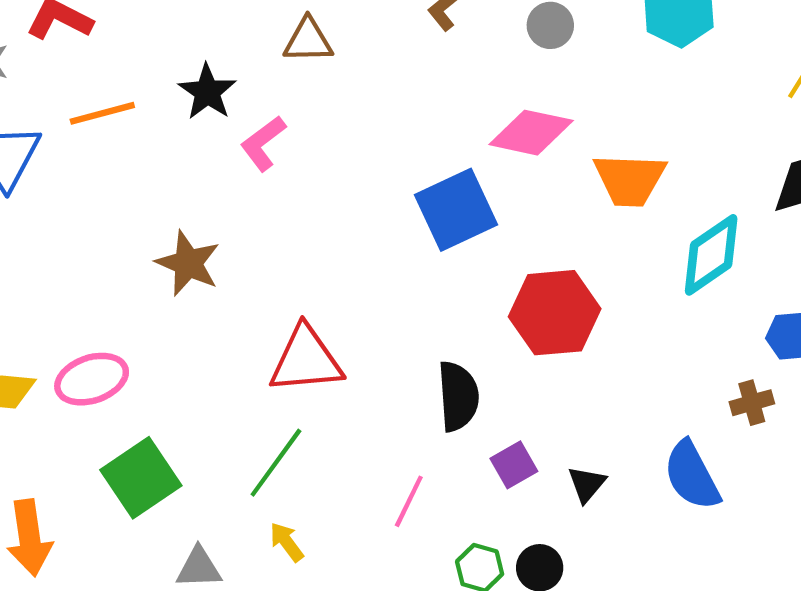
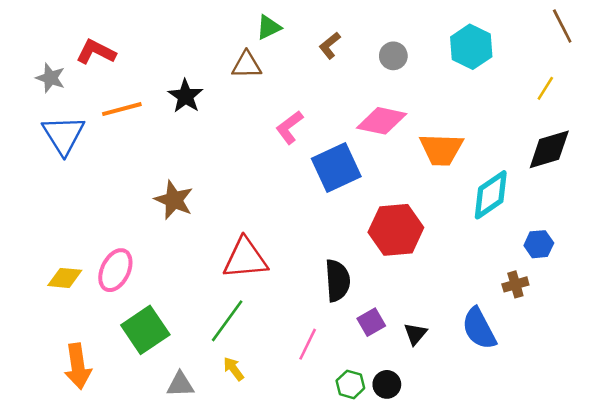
pink L-shape: (263, 143) -> (289, 127), moved
pink ellipse: (92, 379) -> (115, 270), turned -45

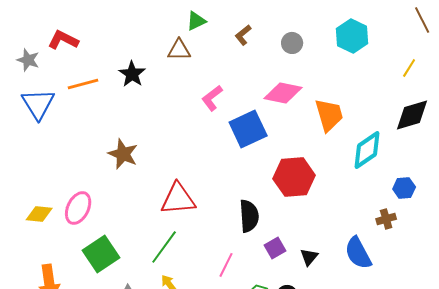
orange trapezoid: (441, 149) -> (329, 115), turned -108

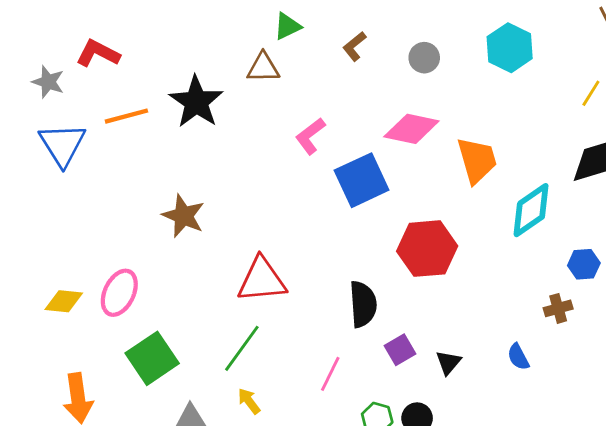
black star: (132, 74) -> (196, 102), size x1.4
blue semicircle: (358, 253) -> (518, 357), size x0.6

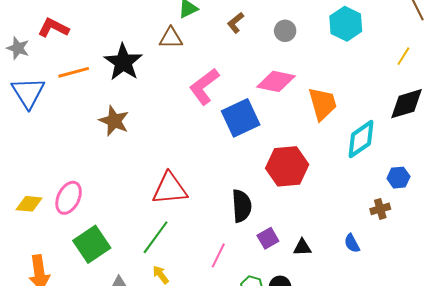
pink L-shape: (310, 136) -> (204, 86), size x1.4
brown star: (183, 216) -> (114, 121), moved
black triangle: (448, 363) -> (302, 247), turned 48

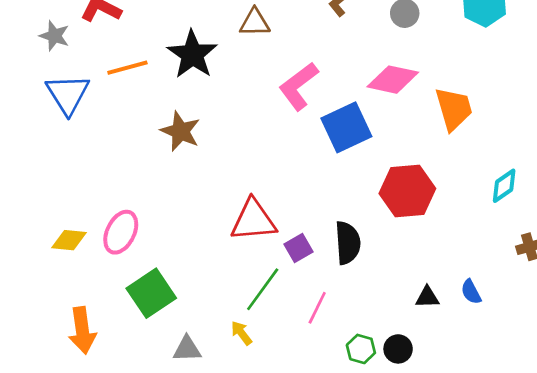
cyan diamond: (361, 139) -> (504, 186), moved, size x0.7
green line: (156, 237) -> (263, 289), moved
purple square: (268, 238) -> (299, 248), moved
blue semicircle: (352, 243) -> (471, 292), moved

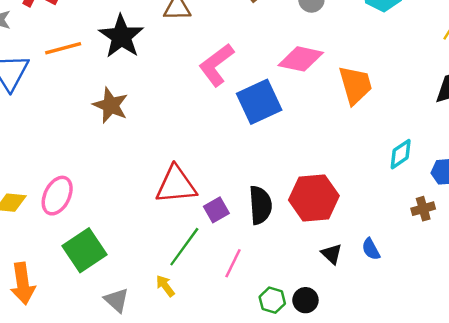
red hexagon: (407, 191) -> (314, 198), moved
black triangle: (427, 297) -> (332, 254), turned 45
gray triangle: (187, 349) -> (117, 300), turned 44

